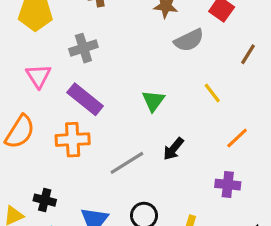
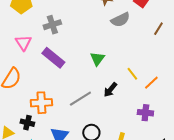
yellow line: (212, 93) -> (132, 74), moved
orange cross: (73, 140) -> (41, 103), moved

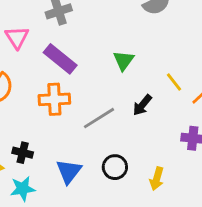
orange cross: (41, 103) -> (54, 99), moved

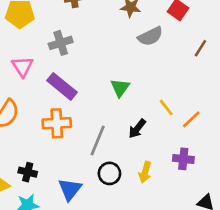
gray line: (99, 118) -> (98, 140), turned -36
black circle: (115, 167) -> (109, 173), moved
yellow arrow: (157, 179) -> (145, 172), moved

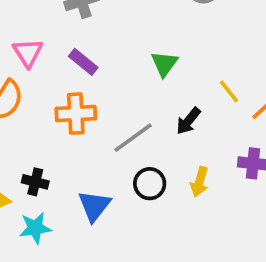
pink triangle: (22, 67) -> (28, 53), moved
purple rectangle: (62, 86) -> (83, 62), size x0.7
gray line: (98, 140) -> (133, 138), turned 32

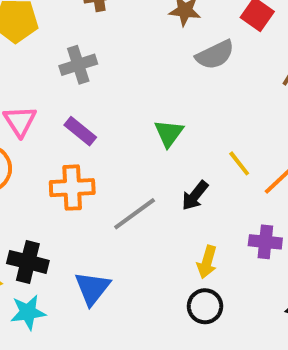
black cross: (35, 182) -> (28, 262), size x1.4
black circle: (150, 184) -> (205, 306), moved

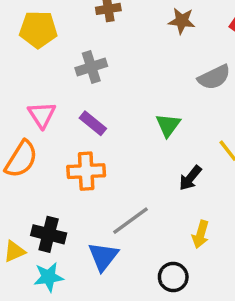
gray semicircle: (215, 55) -> (214, 77), moved
gray line: (135, 214) -> (130, 221), moved
black circle: (205, 306) -> (173, 277), moved

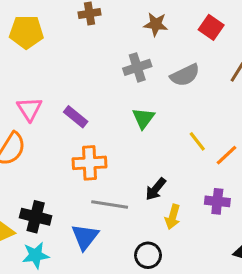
gray cross: (91, 67) -> (137, 67), moved
orange cross: (86, 171) -> (89, 163), moved
black arrow: (190, 178) -> (156, 189), moved
gray line: (130, 221) -> (110, 204), turned 45

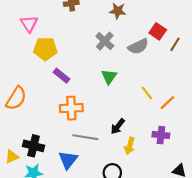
red square: (211, 27) -> (158, 31), moved
yellow pentagon: (26, 32) -> (45, 49), moved
gray cross: (137, 67) -> (105, 41), turned -30
pink triangle: (29, 109) -> (29, 24), moved

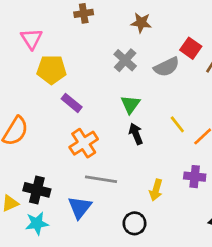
orange cross: (71, 108) -> (84, 143), turned -30
black arrow: (118, 126) -> (136, 134), moved, turned 119

